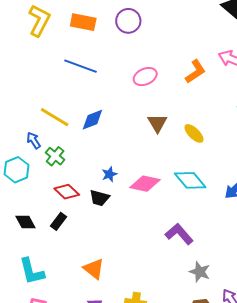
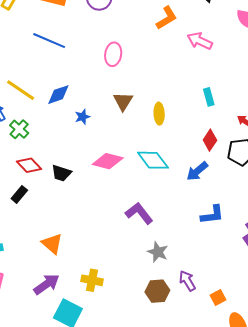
orange L-shape: (195, 71) -> (167, 18), moved
pink ellipse: (145, 77) -> (113, 54), turned -60
yellow ellipse: (194, 133) -> (159, 114), turned 40
blue star: (109, 174) -> (82, 117), moved

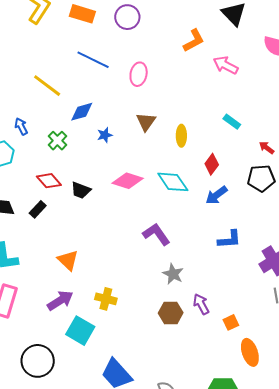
blue line: (49, 41) -> (93, 60), moved
yellow line: (21, 90) -> (47, 86), moved
cyan rectangle: (209, 97) -> (232, 122), turned -42
green cross: (19, 129) -> (57, 141), moved
red diamond: (210, 140) -> (212, 164), moved

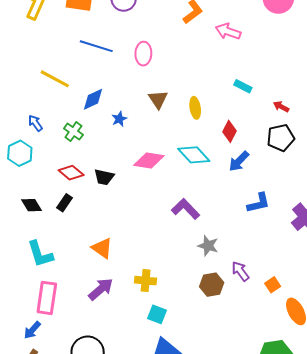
cyan square: (80, 331) -> (157, 314), moved, size x0.7

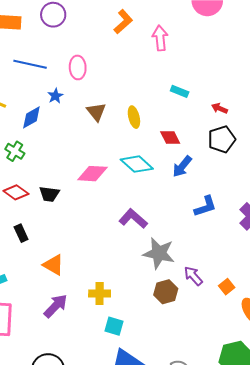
pink arrow: (228, 31) -> (160, 38), turned 70
blue star: (119, 119) -> (55, 96), moved
red diamond: (229, 131) -> (170, 137), turned -50
black rectangle: (64, 203) -> (21, 233), moved, turned -54
gray star: (208, 246) -> (159, 253), size x1.5

